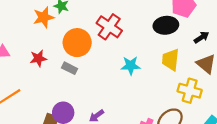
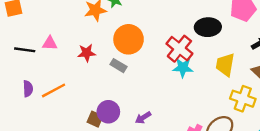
black ellipse: (166, 25) -> (208, 27), moved
red cross: (109, 27) -> (179, 49), moved

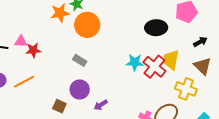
orange circle: (129, 39) -> (87, 25), moved
red cross: (179, 49) -> (154, 67), moved
red star: (87, 53) -> (33, 50), moved
purple circle: (108, 112) -> (80, 89), moved

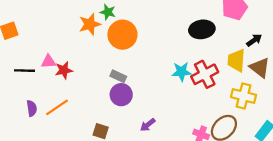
yellow trapezoid: (171, 60) -> (236, 60), moved
red cross: (154, 67) -> (205, 74), turned 30
purple circle: (80, 89) -> (121, 95), moved

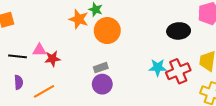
orange star: (90, 24) -> (79, 19), turned 30
gray rectangle: (118, 76) -> (101, 68), turned -48
purple semicircle: (32, 108) -> (19, 82), moved

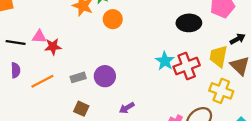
orange circle: (107, 31) -> (113, 19), size x0.7
cyan star: (158, 67) -> (165, 61), turned 30
gray rectangle: (101, 68) -> (78, 77), moved

